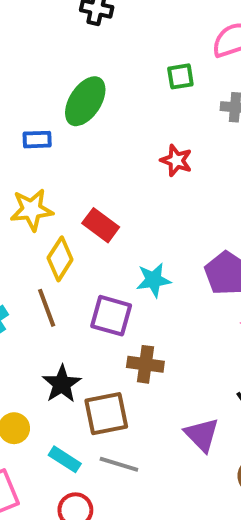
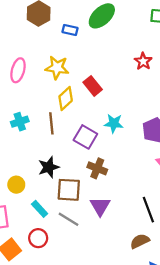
purple triangle: (202, 435) -> (100, 206), moved

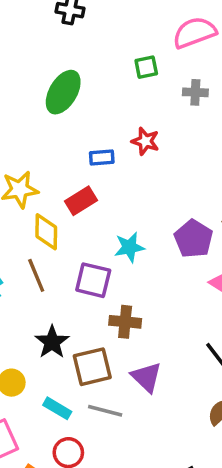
blue rectangle: (70, 30) -> (102, 158), moved
red rectangle: (93, 86) -> (81, 201), turned -66
yellow diamond: (66, 98) -> (46, 232), turned -30

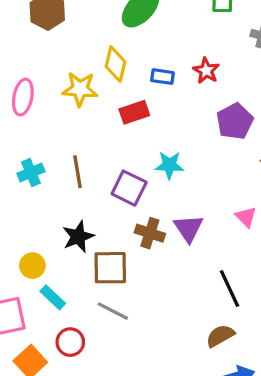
yellow diamond: (46, 232) -> (115, 64), moved
purple pentagon: (193, 239) -> (235, 121), moved
purple triangle: (146, 377) -> (189, 228), moved
cyan rectangle: (57, 408) -> (53, 297), moved

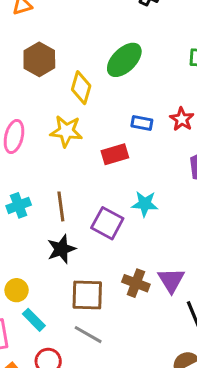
yellow diamond: (115, 64) -> (81, 88), moved
purple triangle: (189, 228) -> (171, 280), moved
brown cross: (150, 233) -> (136, 283), moved
black star: (78, 237) -> (61, 249), moved

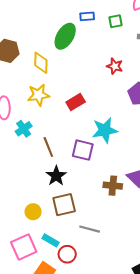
blue rectangle: (142, 123) -> (87, 16), moved
cyan star: (145, 204) -> (105, 130), size x1.4
cyan cross: (19, 205) -> (24, 129), moved
brown square: (87, 295) -> (64, 205), moved
cyan rectangle: (34, 320) -> (50, 240), moved

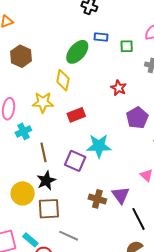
yellow diamond: (41, 63) -> (63, 80), moved
yellow circle: (33, 212) -> (23, 193), moved, size x1.5

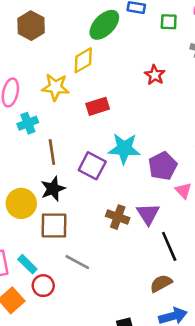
yellow diamond: (63, 80) -> (83, 60), turned 45
purple pentagon: (137, 118) -> (163, 166), moved

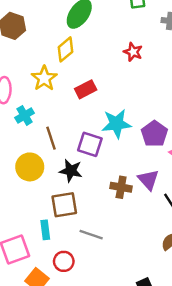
yellow star: (55, 87) -> (44, 78), turned -30
black star: (53, 189) -> (71, 171), moved, turned -30
yellow circle: (21, 203) -> (30, 167), moved
cyan rectangle: (27, 264) -> (45, 230), moved, turned 48

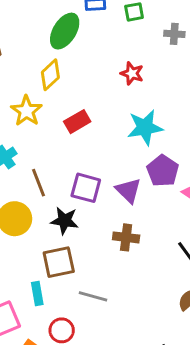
cyan star: (116, 124) -> (145, 127), moved
purple triangle: (148, 180) -> (128, 190), moved

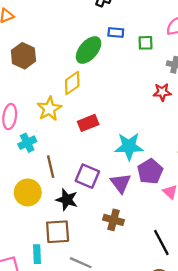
red star: (132, 73) -> (162, 92), moved, turned -30
cyan star: (145, 127) -> (129, 146), moved

